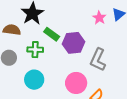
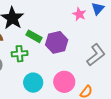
gray L-shape: (98, 60) -> (96, 55), moved, turned -145
cyan circle: (34, 80) -> (33, 83), moved

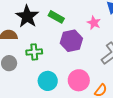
pink star: (79, 14) -> (94, 23), moved
green rectangle: (34, 36) -> (56, 17), moved

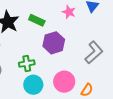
pink star: (94, 23) -> (69, 12), moved
green cross: (34, 52) -> (27, 63), moved

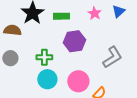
green rectangle: (37, 20) -> (61, 16), turned -35

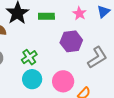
purple hexagon: (74, 41) -> (71, 41), moved
green cross: (44, 57) -> (29, 57), turned -35

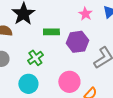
green rectangle: (46, 16) -> (51, 32), moved
cyan circle: (32, 79) -> (28, 84), moved

